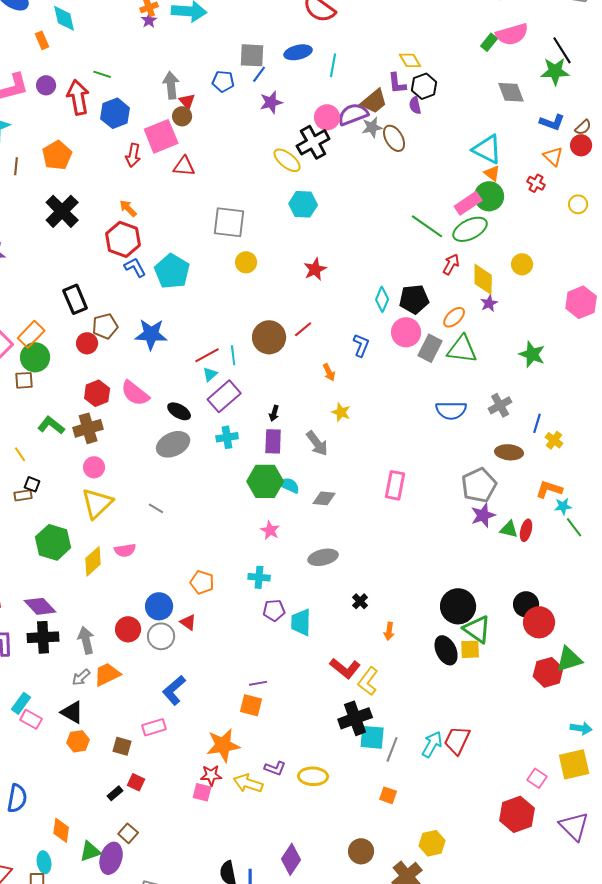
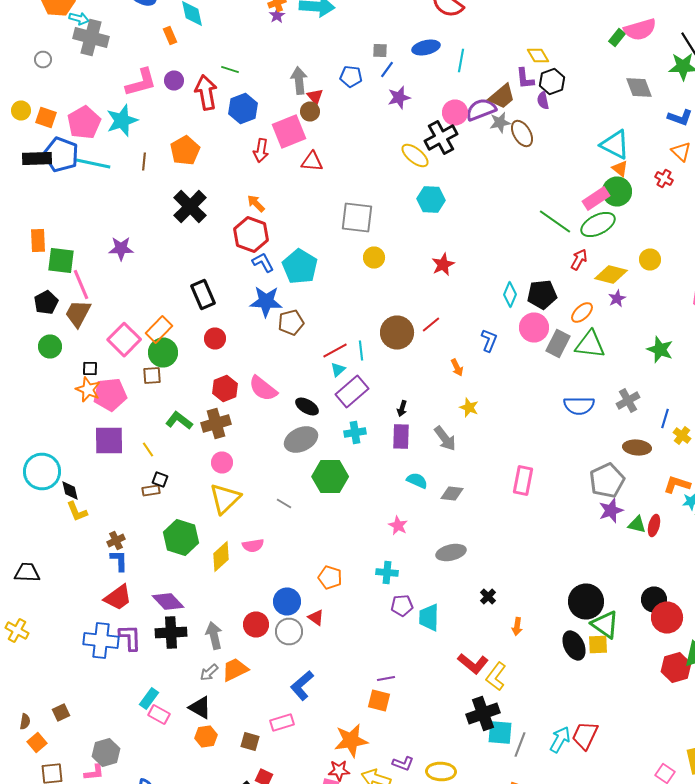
gray square: (252, 55) -> (380, 50), size x0.6
yellow diamond: (483, 279) -> (611, 274), turned -76
brown pentagon: (105, 326) -> (291, 322), moved
blue star: (151, 334) -> (266, 302), moved
green hexagon: (265, 481) -> (330, 476), moved

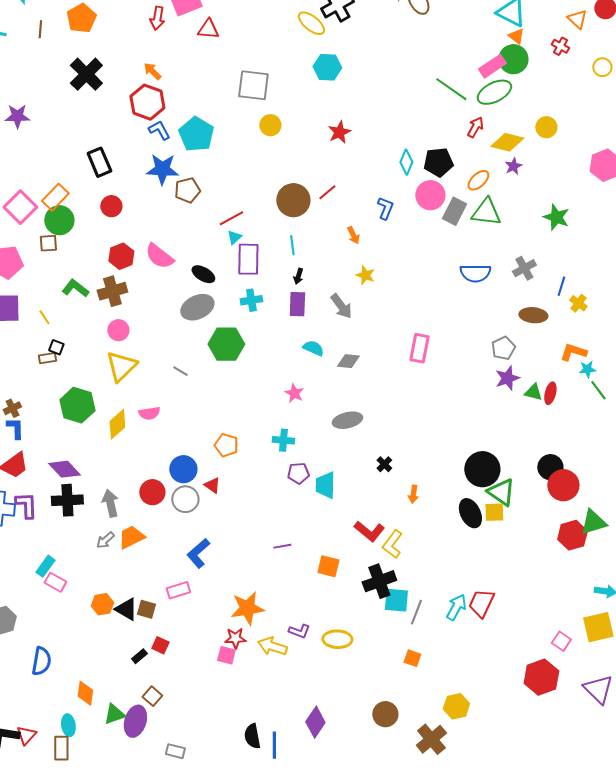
cyan line: (361, 350) -> (292, 245), moved
purple rectangle: (352, 392) -> (248, 259), turned -48
gray pentagon: (607, 480) -> (503, 348), size x0.7
orange square: (379, 700) -> (328, 566), moved
black triangle: (200, 708) -> (126, 609), moved

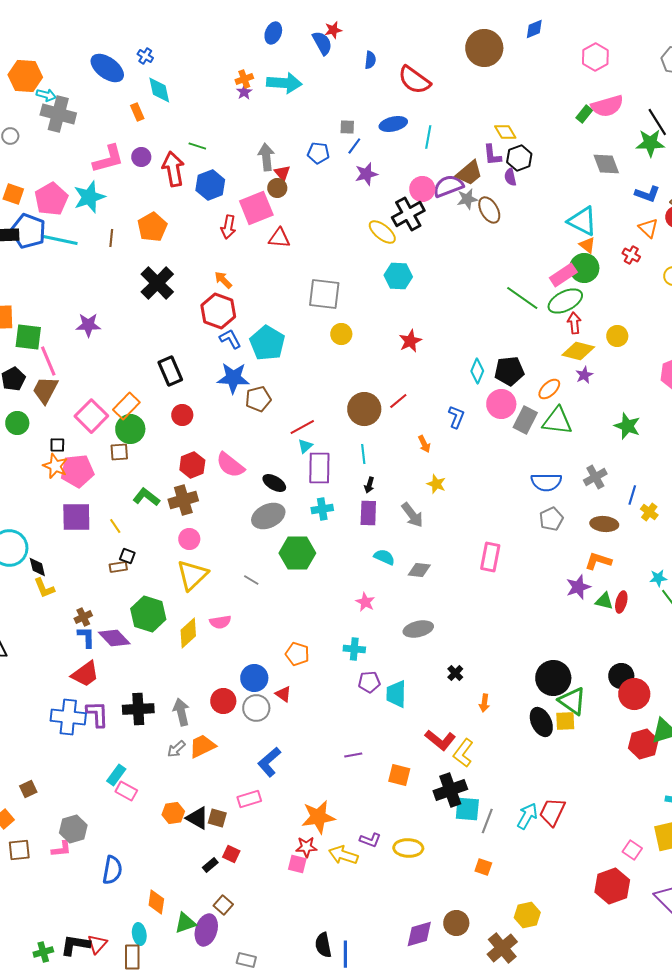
red arrow: (475, 127) -> (574, 323), moved, turned -35
gray pentagon: (503, 348) -> (551, 519), moved
orange L-shape: (573, 352) -> (598, 561), moved
purple diamond: (64, 469) -> (114, 638), moved
purple diamond: (315, 722) -> (419, 934), moved, turned 40

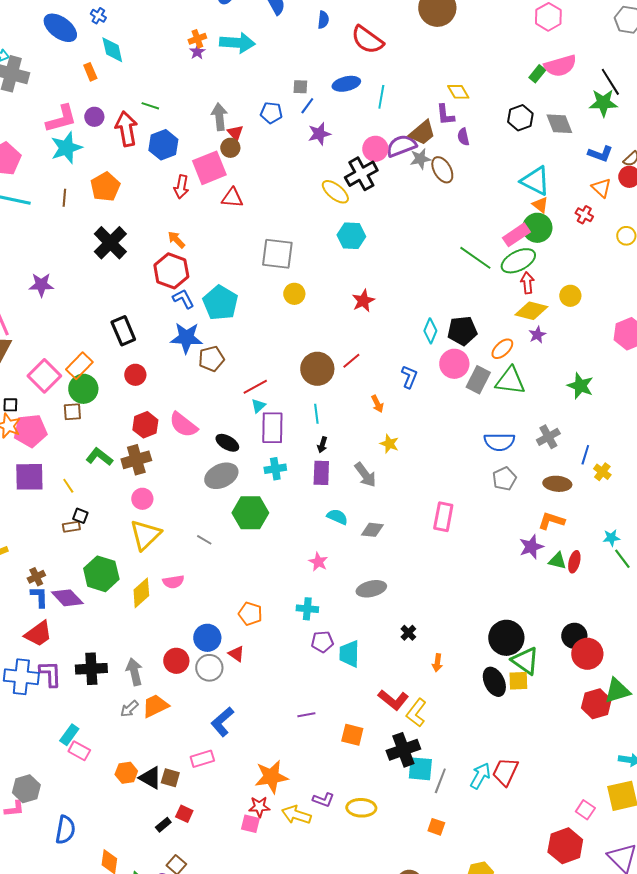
black hexagon: (519, 158) -> (520, 118), moved
cyan star: (89, 197) -> (66, 148), moved

